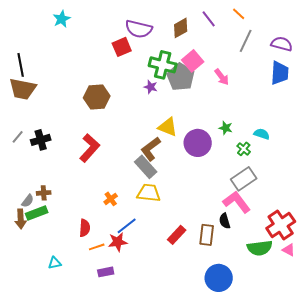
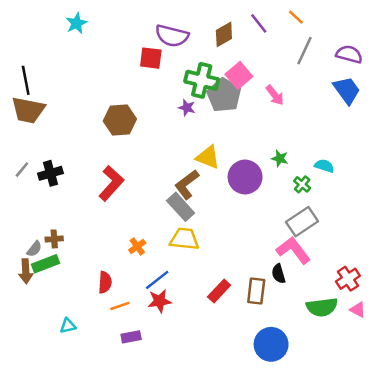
red square: (122, 47) -> (151, 58), turned 30
blue trapezoid: (280, 73) -> (347, 90), turned -40
red cross: (281, 225) -> (348, 279), size x0.7
red star: (118, 242) -> (160, 301), moved

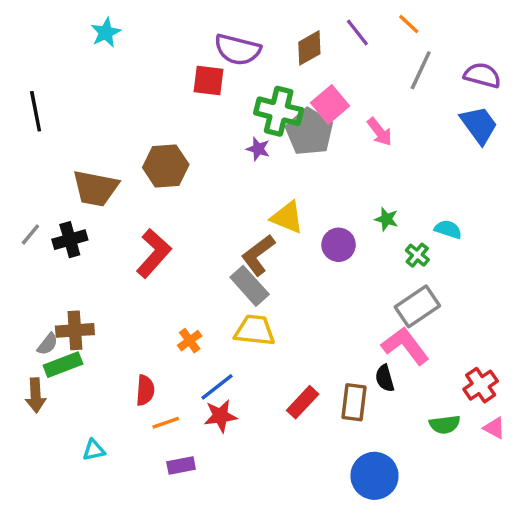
brown trapezoid: (28, 110) -> (95, 188), moved
purple circle: (245, 177) -> (339, 245), size x0.7
brown cross: (54, 239) -> (75, 330), size x1.5
brown arrow: (26, 271) -> (36, 395), moved
green semicircle: (322, 307) -> (445, 424), size x0.7

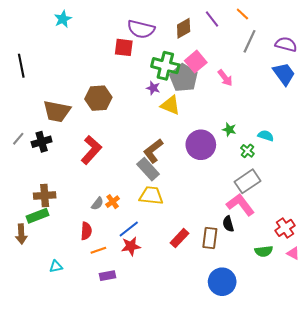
yellow triangle: (287, 217) -> (170, 105), moved
purple circle: (339, 245) -> (201, 145), size x1.5
gray semicircle: (48, 344) -> (97, 204), moved

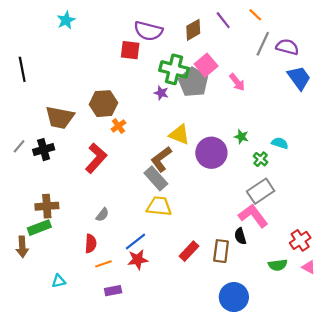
purple semicircle: (286, 44) -> (287, 47), moved
yellow triangle: (170, 105) -> (179, 135), moved
orange cross: (113, 202) -> (118, 126), moved

